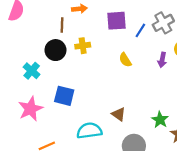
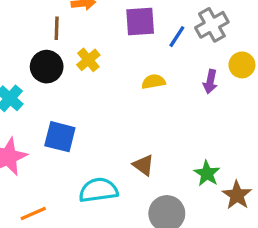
yellow cross: (83, 46) -> (88, 60), turned -32
yellow semicircle: (125, 60) -> (153, 82), turned 112

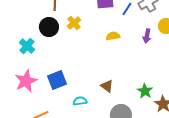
blue square: (60, 137) -> (57, 80), moved, turned -36
cyan semicircle: (98, 190) -> (80, 101), size x0.6

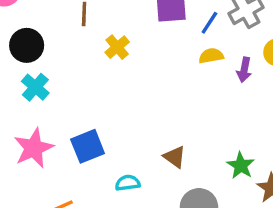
black circle: (49, 27) -> (27, 45), moved
yellow semicircle: (113, 36) -> (211, 56), moved

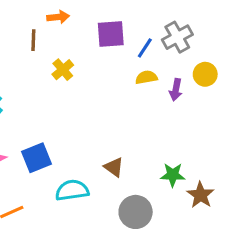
green star: (241, 165) -> (173, 175), turned -30
cyan semicircle: (128, 183) -> (72, 190), size x1.5

